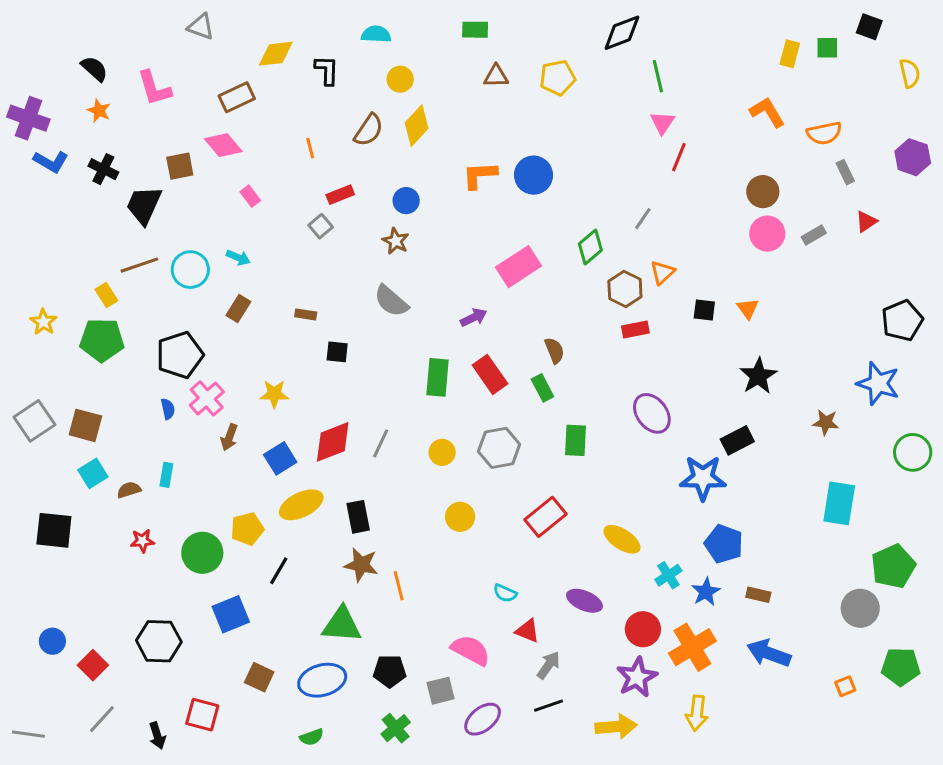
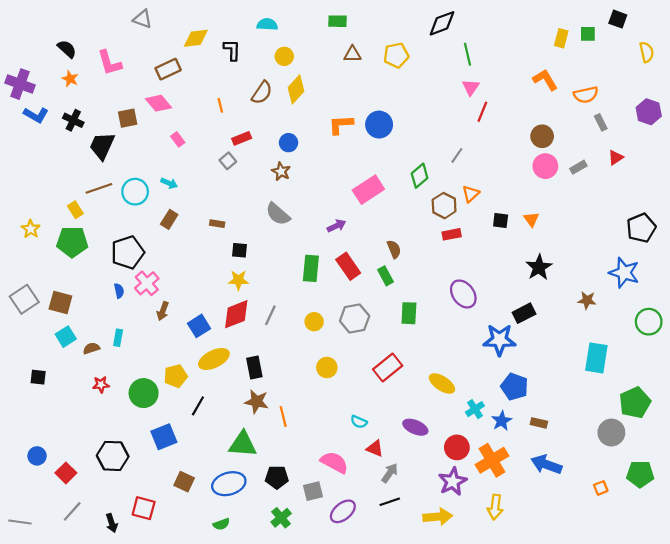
yellow star: (274, 394) -> (238, 280), moved
black square: (54, 530) -> (38, 377), size x0.6

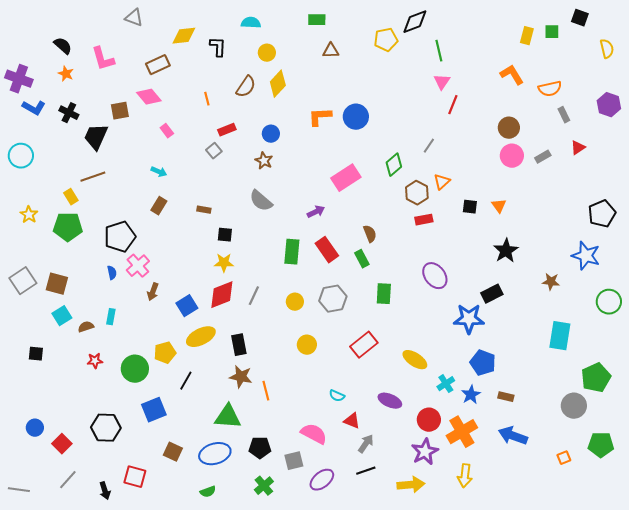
yellow pentagon: (396, 55) -> (386, 40), moved
cyan circle: (135, 192) -> (21, 156), moved

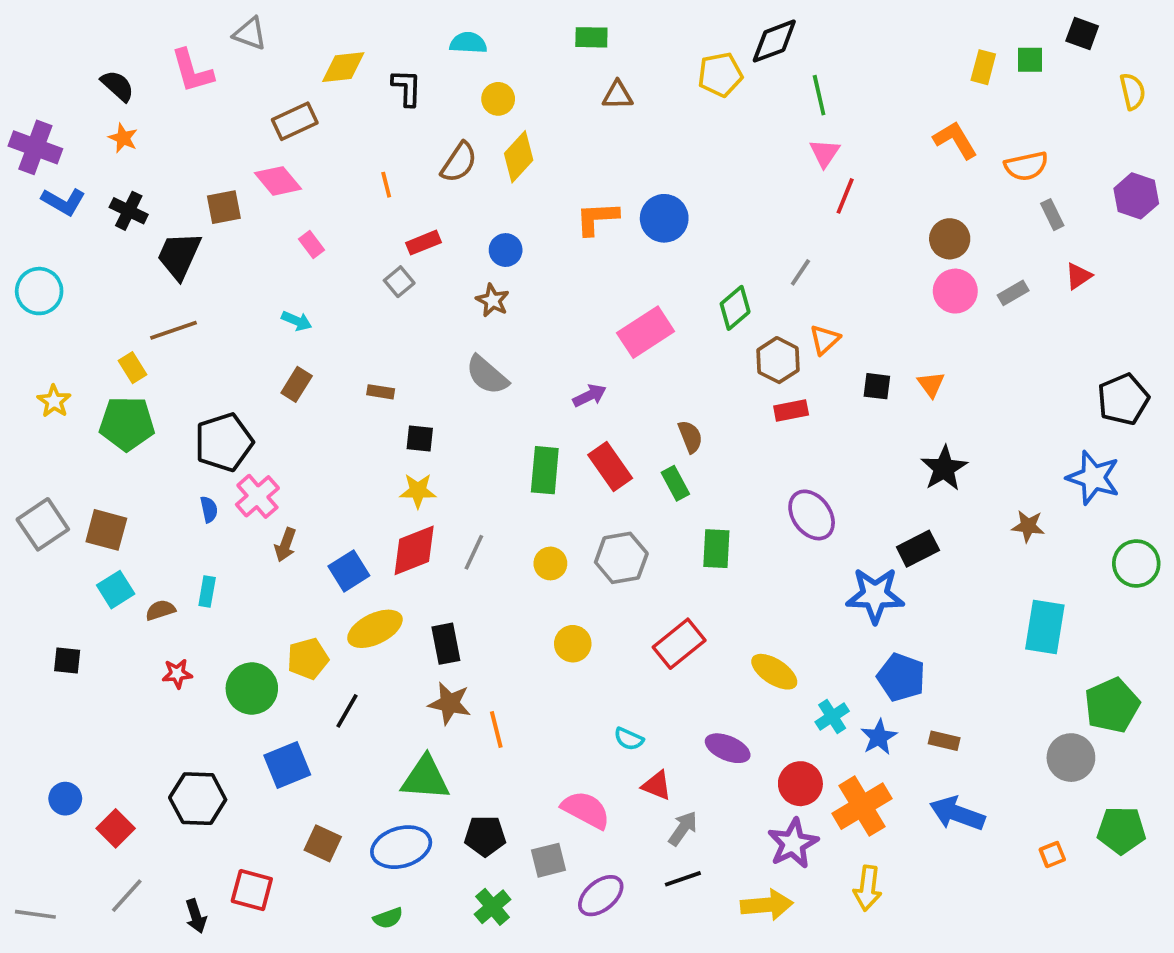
pink L-shape: (103, 59) -> (192, 71), moved

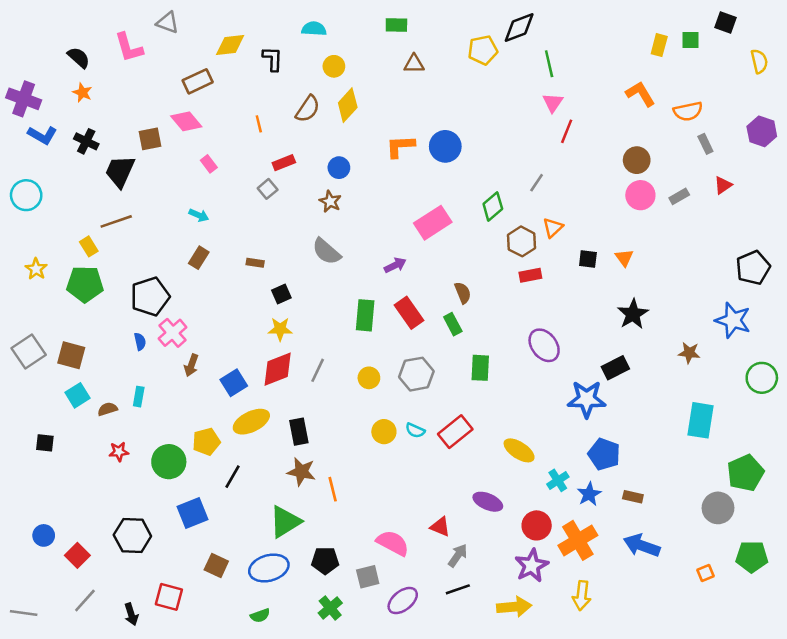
black square: (420, 438) -> (281, 294), turned -30
cyan semicircle: (629, 739) -> (415, 430), moved
green triangle: (425, 778) -> (285, 522), turned -36

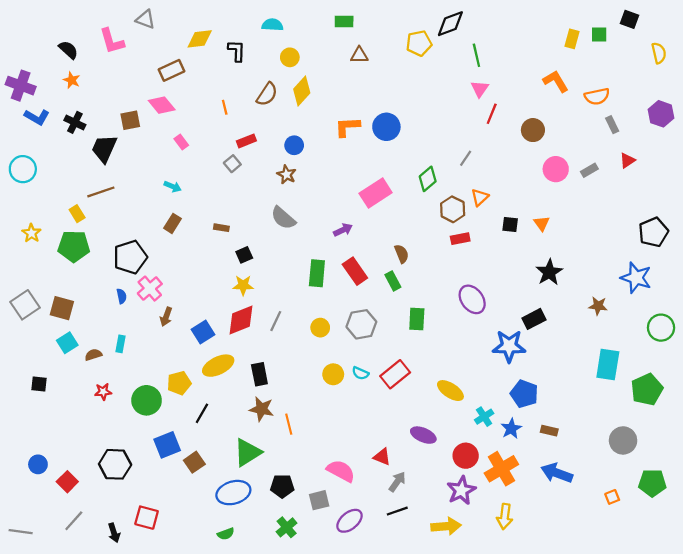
brown circle: (637, 160) -> (533, 130), moved
green pentagon: (746, 473) -> (647, 389), moved
brown square: (216, 565) -> (194, 462), moved, turned 30

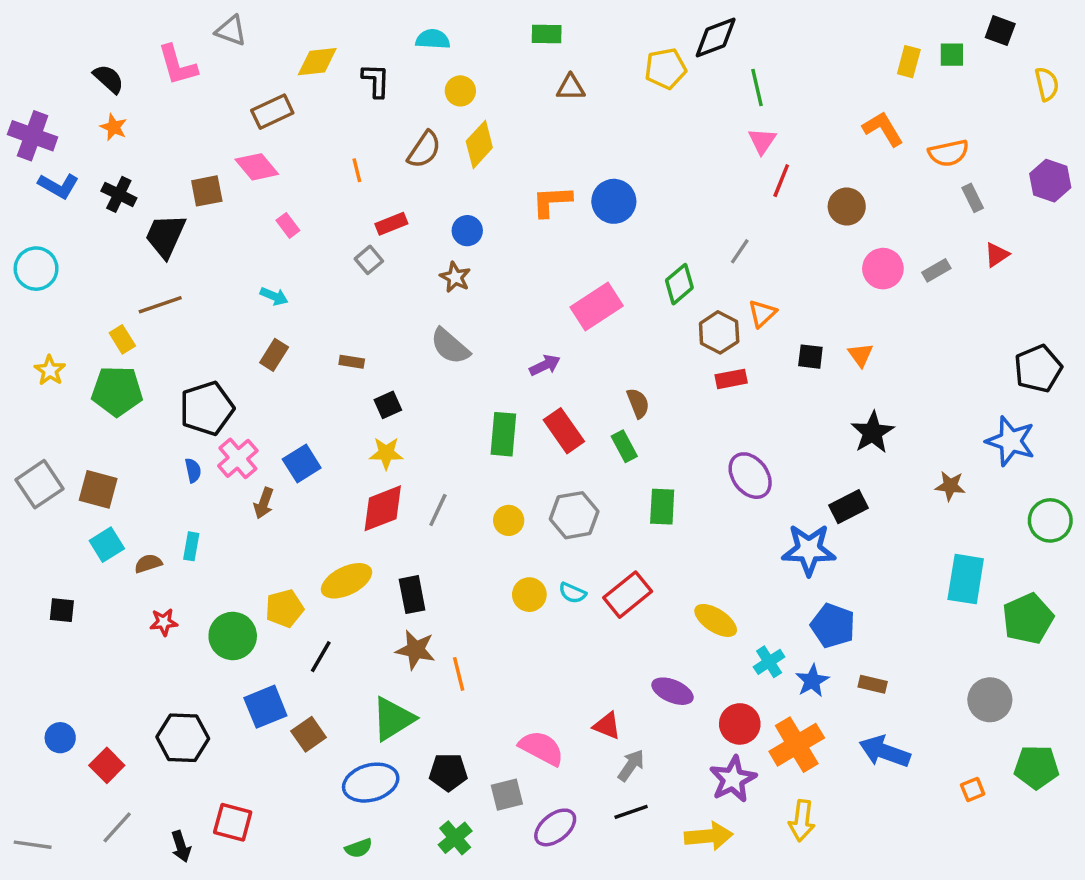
blue square: (203, 332) -> (302, 463), moved

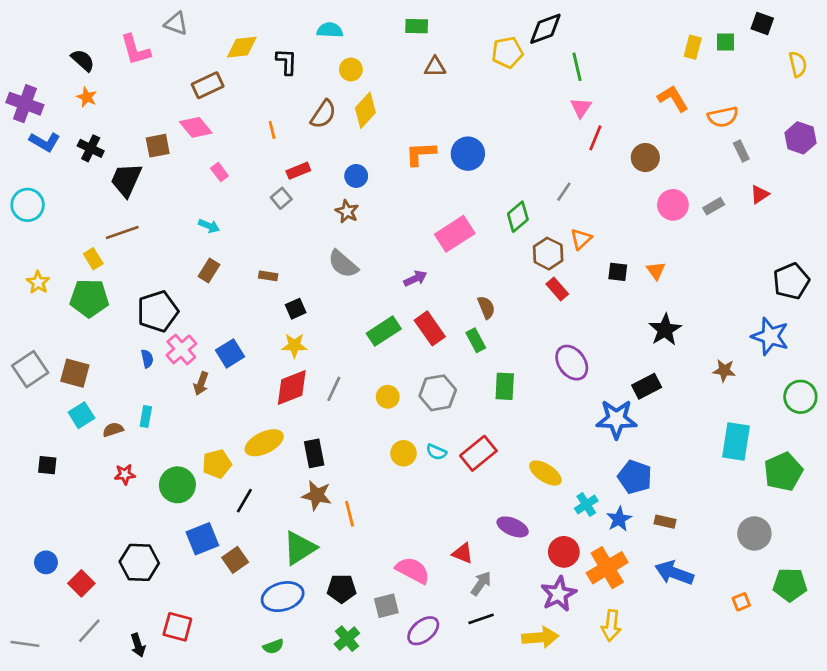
red rectangle: (731, 379) -> (557, 289), turned 60
green rectangle: (503, 434) -> (384, 331), turned 52

